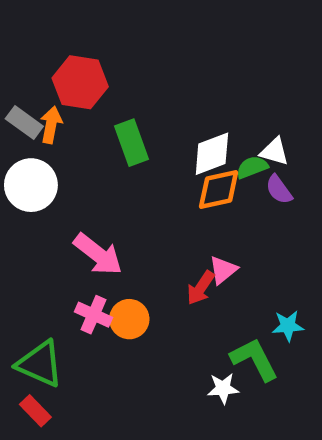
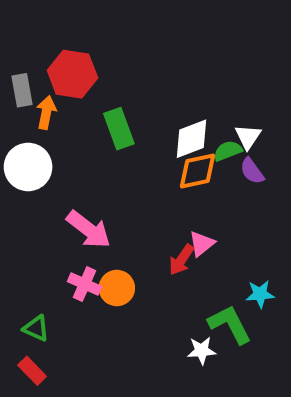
gray rectangle: (24, 123) -> (22, 90), moved, turned 44
white triangle: (274, 152) -> (248, 137), turned 48
green triangle: (40, 364) -> (36, 328), size x0.6

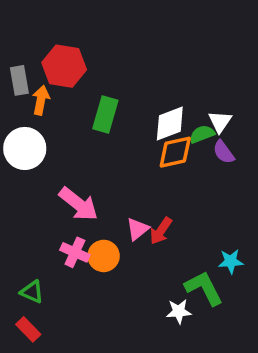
green rectangle: (119, 129) -> (105, 114), turned 36
pink triangle: (202, 244) -> (138, 229), moved

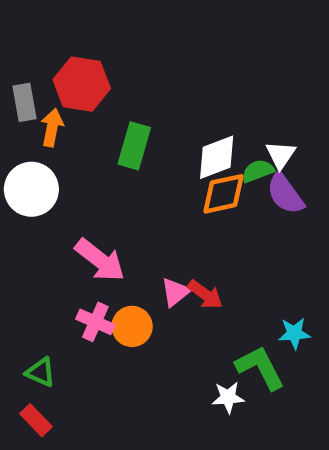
purple semicircle: (224, 152) -> (285, 194), size x1.4
red arrow: (161, 231) -> (205, 294), turned -88

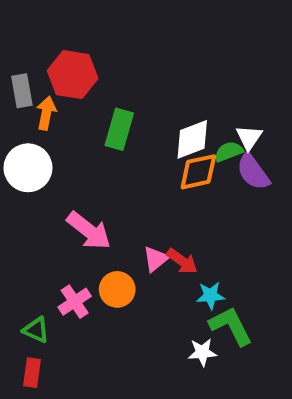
pink cross: (95, 322) -> (75, 302), moved, turned 32
cyan star: (294, 333) -> (210, 296), moved
red rectangle: (36, 420) -> (32, 373), turned 52

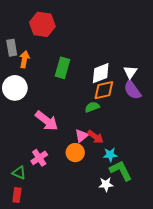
red hexagon: (73, 75) -> (42, 24), moved
green semicircle: (229, 152) -> (92, 107), moved
orange circle: (117, 289) -> (75, 153), moved

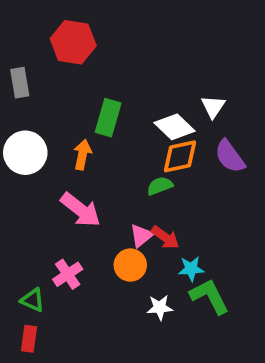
orange arrow: (24, 59) -> (82, 155), moved
white triangle: (130, 72) -> (213, 107), moved
white diamond: (101, 73) -> (174, 127), turned 65
white star: (106, 184) -> (160, 307), moved

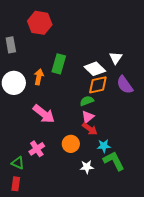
orange arrow: (82, 155) -> (39, 77), moved
pink triangle: (141, 236) -> (88, 117), moved

